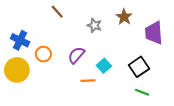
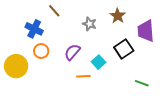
blue cross: (20, 40) -> (34, 29), moved
black square: (139, 67) -> (124, 49), moved
green line: (142, 92) -> (142, 83), moved

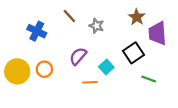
brown line: (54, 11) -> (69, 16), moved
brown star: (118, 16) -> (137, 17), moved
orange circle: (41, 51) -> (44, 69), moved
green line: (142, 83) -> (149, 79), moved

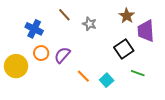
purple semicircle: (78, 56) -> (62, 55), moved
cyan square: (106, 67) -> (107, 80), moved
orange circle: (44, 69) -> (41, 53), moved
orange line: (90, 82) -> (83, 76), turned 48

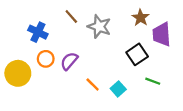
gray star: (89, 24) -> (99, 27), size x1.5

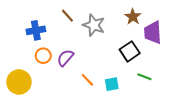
blue cross: (38, 32) -> (36, 30), turned -36
yellow circle: (18, 73) -> (19, 82), moved
cyan square: (118, 89) -> (112, 84), turned 32

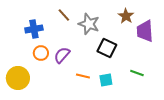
black square: (130, 51) -> (107, 48), moved, turned -30
orange line: (87, 80) -> (83, 76), turned -32

